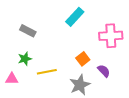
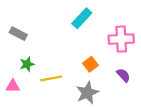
gray rectangle: (28, 31) -> (18, 34), moved
purple semicircle: (104, 71) -> (123, 75), moved

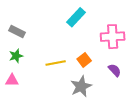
green star: (27, 64) -> (16, 56), moved
yellow line: (51, 78) -> (56, 63), moved

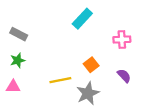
pink cross: (113, 37) -> (122, 40), size x0.7
yellow line: (56, 63) -> (60, 80), moved

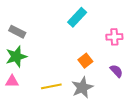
green star: (18, 60) -> (16, 56), size x1.5
yellow line: (60, 80) -> (51, 86), moved

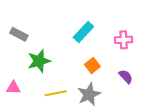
cyan rectangle: (77, 17) -> (83, 32), moved
green star: (16, 56) -> (39, 61), moved

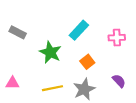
green star: (39, 61) -> (50, 52), moved, turned -30
purple semicircle: (126, 77) -> (119, 81), moved

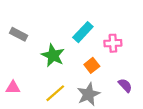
pink cross: (117, 38) -> (113, 43), moved
yellow line: (52, 88) -> (55, 93), turned -30

